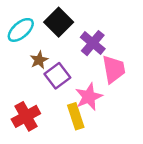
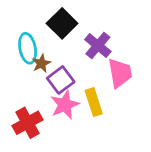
cyan ellipse: (21, 30) -> (28, 48), moved, turned -60
pink star: (89, 97) -> (65, 105), moved
yellow rectangle: (76, 116) -> (94, 102), moved

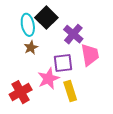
cyan ellipse: (28, 48) -> (28, 25), moved
purple square: (61, 80) -> (63, 63), moved, turned 30
yellow rectangle: (94, 102) -> (70, 91), moved

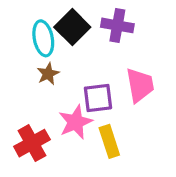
purple cross: (73, 34) -> (117, 25), moved, turned -30

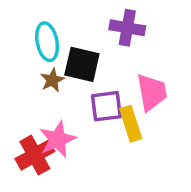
black square: (72, 27) -> (82, 64), moved, turned -32
pink star: (75, 122) -> (58, 139), moved
yellow rectangle: (109, 141) -> (131, 124), moved

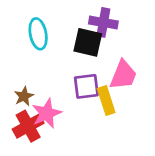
black square: (82, 64) -> (88, 42), moved
brown star: (52, 80) -> (24, 96), moved
pink trapezoid: (152, 92) -> (123, 75), turned 32

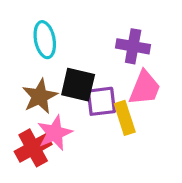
purple cross: (103, 22) -> (133, 46), moved
black square: (88, 42) -> (78, 85), moved
brown star: (24, 96) -> (40, 96), moved, size x1.5

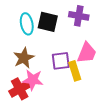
purple cross: (133, 46) -> (79, 16), moved
black square: (78, 85) -> (48, 22), moved
pink star: (55, 133) -> (33, 80), turned 30

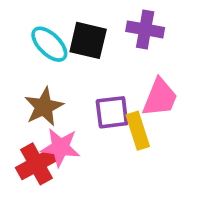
cyan ellipse: (27, 24) -> (49, 44), turned -35

